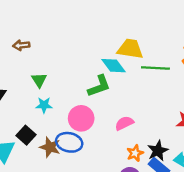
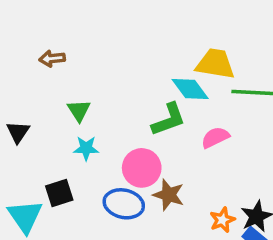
pink semicircle: (124, 123) -> (215, 137), moved
black square: (26, 135) -> (59, 193), turned 30
brown star: (50, 147) -> (169, 195), moved

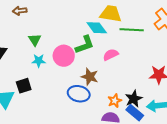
pink circle: (142, 168) -> (64, 56), moved
brown star: (169, 195) -> (90, 77), moved
blue ellipse: (124, 204) -> (79, 94), moved

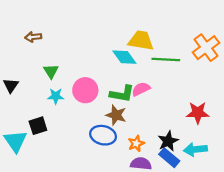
green L-shape: (85, 45) -> (122, 94), moved, turned 30
orange star: (115, 101) -> (136, 143), moved

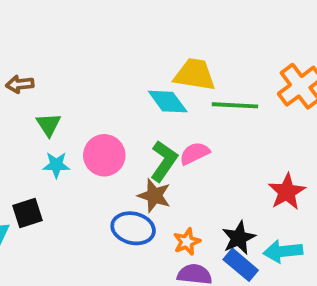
brown arrow: (33, 37) -> (20, 84), moved
green L-shape: (122, 94) -> (164, 161), turned -65
red star: (198, 113) -> (287, 192), turned -30

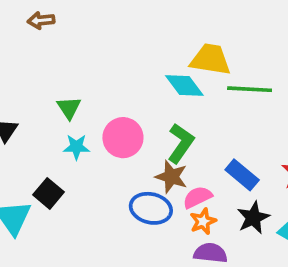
brown arrow: (20, 84) -> (41, 20), moved
pink semicircle: (195, 153) -> (197, 197), moved
black square: (27, 213) -> (49, 193), turned -32
blue rectangle: (241, 265) -> (242, 175), moved

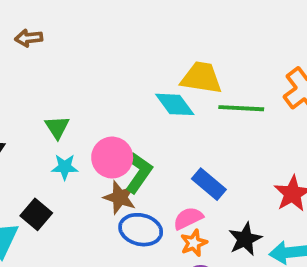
green L-shape: (181, 143) -> (139, 173), moved
blue rectangle: (242, 175) -> (209, 184), moved
brown star: (171, 177) -> (120, 197), moved

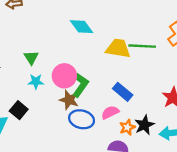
yellow trapezoid: (201, 78) -> (118, 48), moved
cyan diamond: (175, 104) -> (82, 27), moved
orange star: (194, 243) -> (127, 127), moved

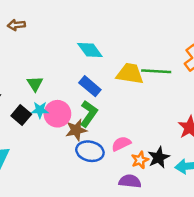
pink circle: (64, 76) -> (57, 114), moved
blue rectangle: (123, 92) -> (90, 86), moved
brown star: (69, 100) -> (76, 130), turned -30
black square: (19, 110) -> (21, 115), moved

